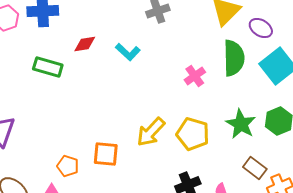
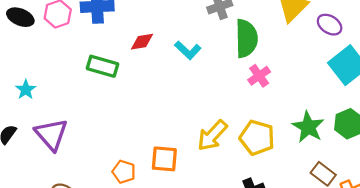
green semicircle: (234, 58) -> (246, 38), moved

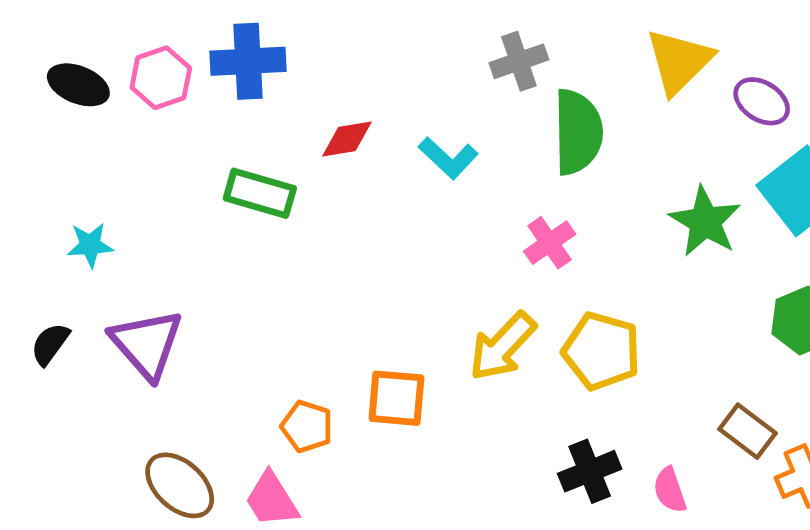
pink cross: (259, 76) -> (550, 243), moved
cyan star: (26, 90) -> (90, 245), turned 30
green star: (308, 127) -> (705, 221), moved

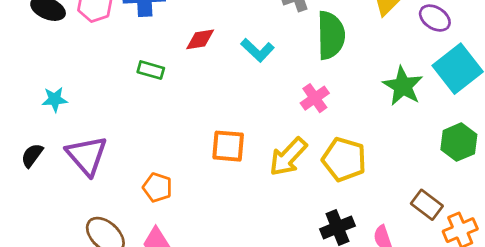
green rectangle: (260, 193) -> (151, 70), size x0.7
orange square: (396, 398) -> (228, 146), moved
orange pentagon: (307, 426) -> (157, 187), moved

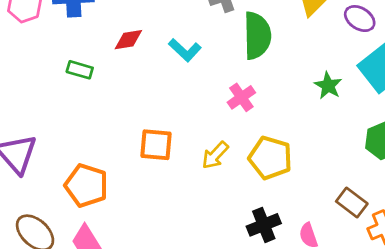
green star: (403, 86) -> (328, 86), size x0.7
yellow arrow: (288, 157) -> (215, 155), size x0.7
orange pentagon: (157, 187) -> (86, 185), size x1.5

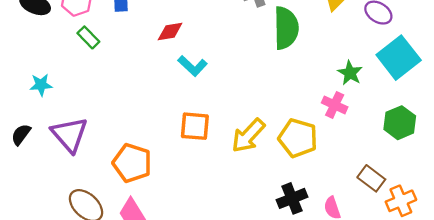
cyan L-shape: (185, 50) -> (193, 66), moved
green rectangle: (80, 70) -> (88, 37), moved, turned 30
pink cross: (241, 97) -> (335, 105), moved, turned -30
yellow arrow: (215, 155) -> (248, 136), size x1.4

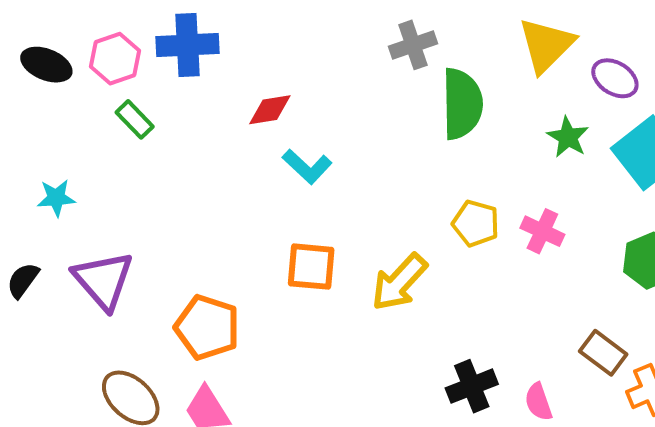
green star: (350, 73) -> (568, 137), moved
yellow pentagon: (298, 138) -> (476, 223), moved, size x0.7

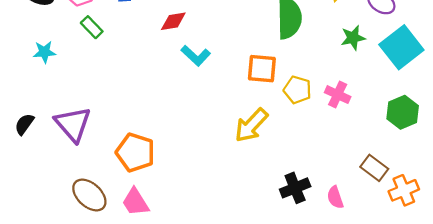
green star: (568, 137) -> (353, 38), turned 30
cyan star: (56, 198) -> (44, 52), moved
orange square: (311, 267) -> (262, 69), moved

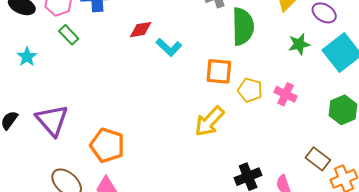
cyan star: (44, 52) -> (27, 57), turned -30
cyan L-shape: (196, 56) -> (169, 47), moved

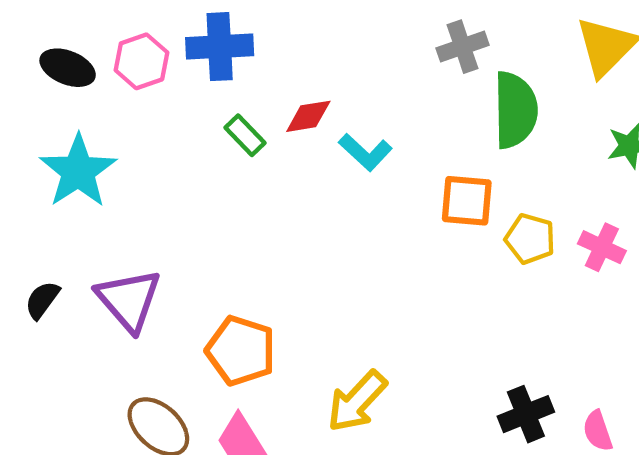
green rectangle: (69, 35) -> (245, 135), moved
cyan star: (27, 57) -> (78, 171), size x1.8
yellow arrow: (209, 121) -> (357, 401), moved

